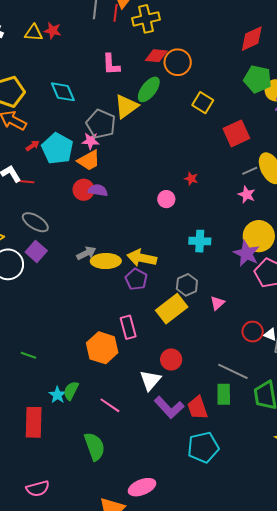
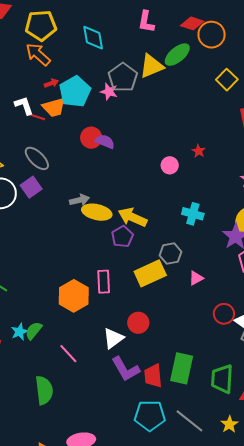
orange trapezoid: (89, 160) -> (54, 107), moved
gray line: (233, 371) -> (190, 421), moved
green rectangle: (224, 394) -> (182, 368), size x1.4

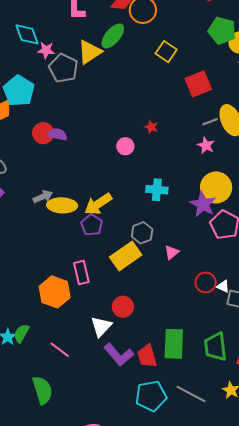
pink star: (109, 92) -> (46, 50), moved
yellow arrow: (133, 217) -> (98, 204), turned -48

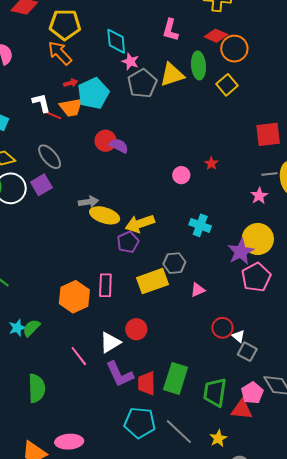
green ellipse: (113, 36) -> (199, 65), turned -60
yellow square: (166, 52) -> (227, 85), moved
pink line: (60, 350) -> (79, 356), moved

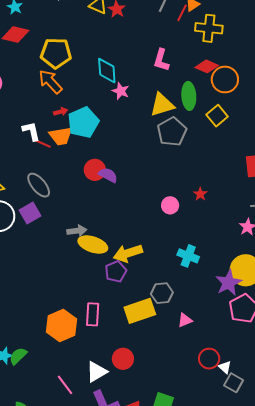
gray pentagon: (142, 83) -> (172, 132), moved

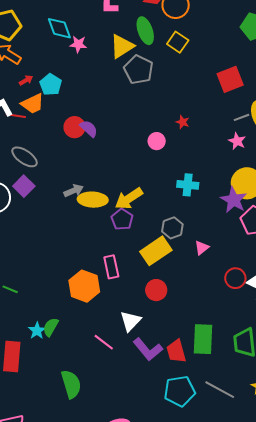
cyan pentagon: (83, 122) -> (51, 85), size x0.7
purple semicircle: (108, 175) -> (89, 129), turned 30
red circle: (123, 359) -> (156, 290), moved

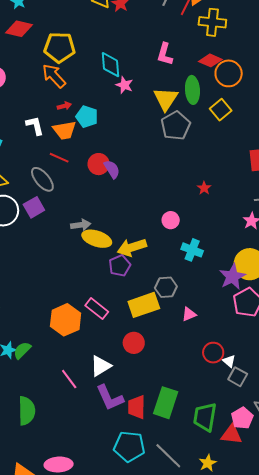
yellow triangle: (122, 46) -> (166, 99), turned -40
cyan pentagon: (51, 85) -> (87, 117), turned -30
red line: (16, 116) -> (59, 158), moved
pink circle: (157, 141) -> (171, 220), moved
pink rectangle: (111, 267) -> (97, 309), turned -55

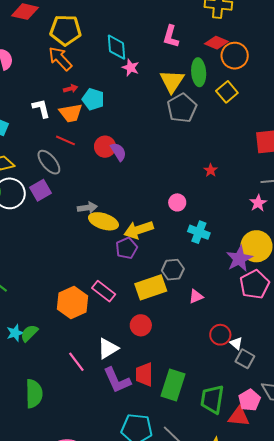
red trapezoid: (137, 407) -> (144, 374), moved

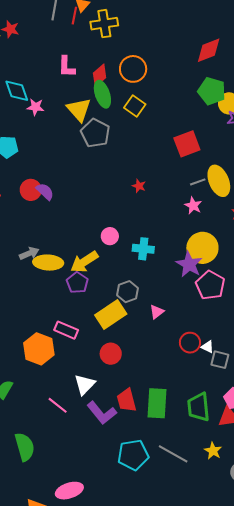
red diamond: (216, 43) -> (100, 75), moved, turned -50
pink circle: (177, 202) -> (110, 236), moved

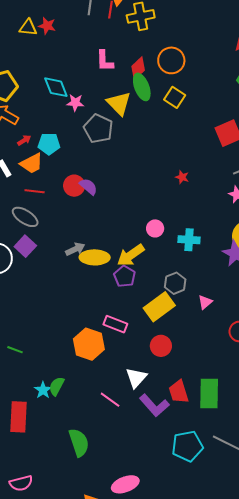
gray pentagon: (95, 133) -> (98, 129), moved

